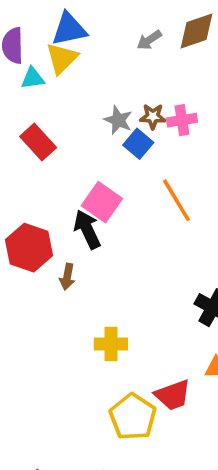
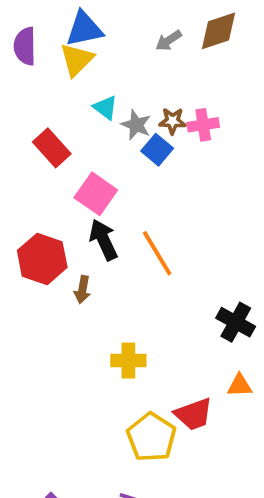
cyan triangle: (33, 78) -> (105, 108), moved, turned 45
orange line: (176, 200) -> (157, 253), moved
pink square: (102, 202) -> (96, 194), moved

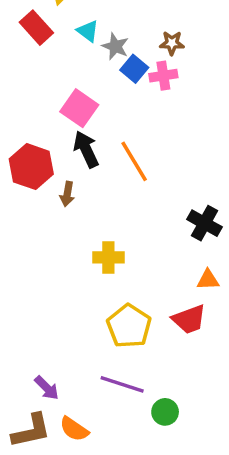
brown star: (172, 121) -> (172, 43), moved
pink cross: (203, 125) -> (163, 76), moved
red rectangle: (52, 148) -> (36, 28), moved
red trapezoid: (194, 414) -> (189, 319), moved

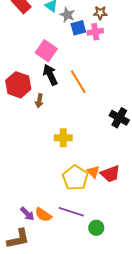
blue square: (134, 69) -> (78, 28), turned 35
orange triangle: (208, 280) -> (93, 172), moved, turned 48
orange semicircle: (74, 429) -> (43, 215), moved

